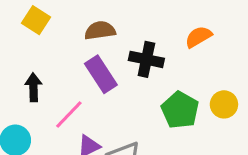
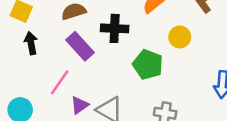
black arrow: (33, 87) -> (31, 43), moved
yellow circle: (224, 104) -> (180, 37), moved

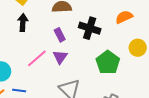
purple rectangle: (80, 46) -> (60, 35), size x0.6
purple triangle: (80, 105) -> (60, 57), moved, turned -35

